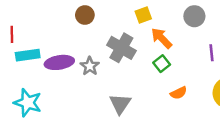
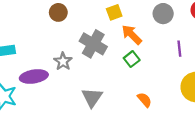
purple ellipse: (59, 62) -> (34, 76), moved
orange semicircle: (179, 93) -> (144, 100), moved, turned -105

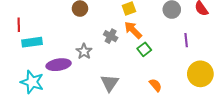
orange arrow: (132, 35) -> (133, 30), moved
gray cross: (93, 44) -> (111, 36), size x0.6

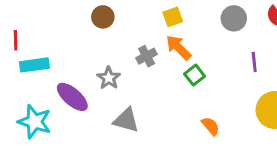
gray cross: (111, 36) -> (147, 56), turned 32
purple ellipse: (59, 65) -> (72, 97), turned 50
gray triangle: (110, 83) -> (126, 120), moved, turned -48

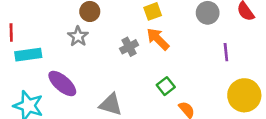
green square: (195, 75) -> (166, 86), moved
gray star: (109, 78) -> (78, 36), moved

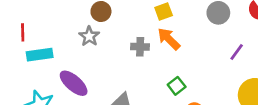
gray cross: (129, 47) -> (140, 47), turned 30
purple line: (226, 52) -> (237, 52), turned 42

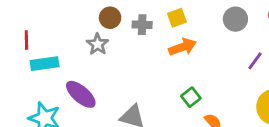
orange arrow: (169, 39) -> (183, 47), turned 115
gray cross: (140, 47) -> (142, 25), moved

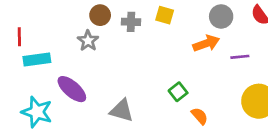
yellow square: (177, 18) -> (165, 15), turned 36
orange arrow: (183, 47) -> (206, 43), moved
purple line: (255, 61) -> (240, 57), turned 48

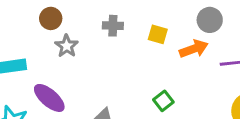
brown circle: (100, 15) -> (51, 18), moved
yellow square: (165, 15) -> (158, 34), moved

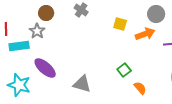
gray cross: (113, 26) -> (81, 10), moved, turned 32
gray star: (67, 46) -> (37, 31), moved

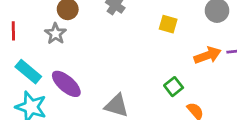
orange arrow: (145, 34) -> (208, 55), moved
cyan rectangle: (19, 46) -> (28, 72), moved, turned 48

